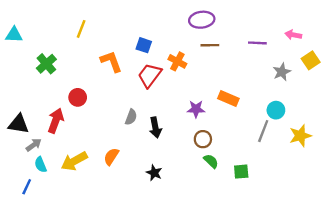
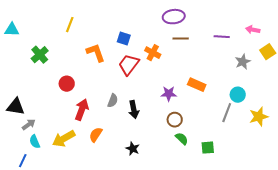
red arrow: (56, 121) -> (82, 110), moved

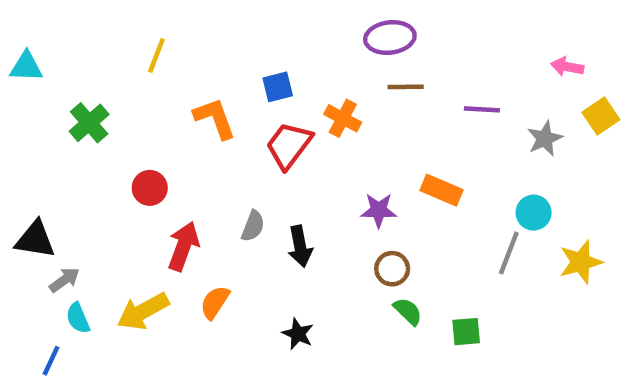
purple line: (222, 37) -> (482, 109), moved
blue square: (124, 39) -> (278, 87), turned -32

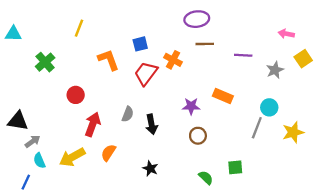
green semicircle: (408, 311) -> (206, 178), moved

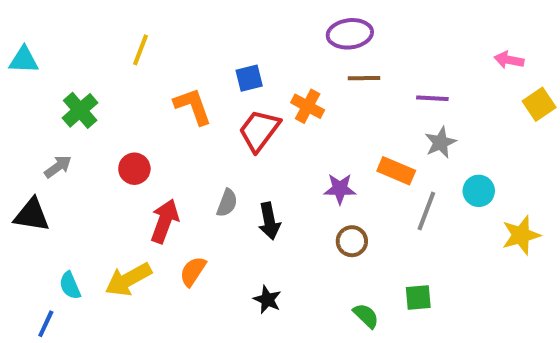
gray star: (275, 70) -> (440, 143), moved
gray line: (257, 128) -> (426, 211), moved
gray arrow: (33, 141) -> (58, 167), moved

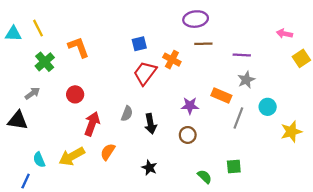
yellow line: (140, 50) -> (38, 28), moved, turned -48
orange L-shape: (193, 106) -> (78, 47), moved
brown circle: (352, 241) -> (188, 135), moved

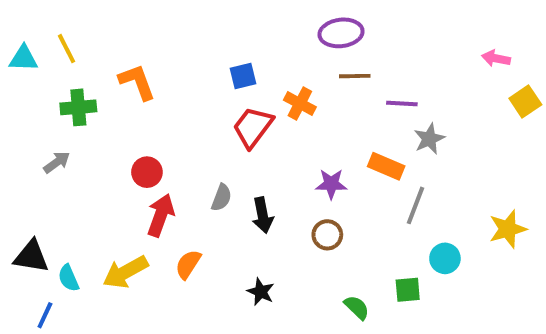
purple line: (242, 55) -> (402, 103), moved
green cross: (45, 62) -> (78, 107), turned 36
red circle: (75, 94) -> (147, 172), moved
cyan circle: (268, 107) -> (445, 258), moved
black triangle: (18, 120) -> (31, 256), moved

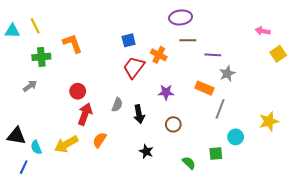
purple star: (331, 184) -> (166, 92), moved
black star: (261, 292) -> (146, 151), moved

